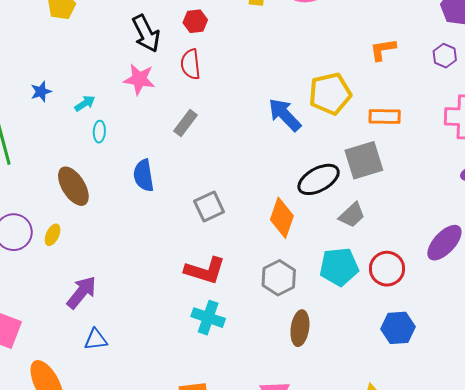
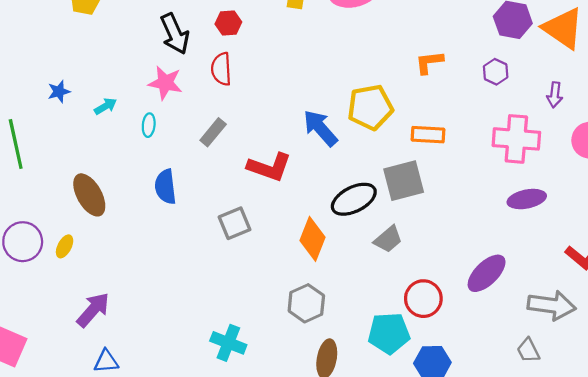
cyan ellipse: (99, 132) -> (149, 125), moved
cyan pentagon: (339, 267) -> (389, 333), moved
red L-shape: (205, 270) -> (269, 167), moved

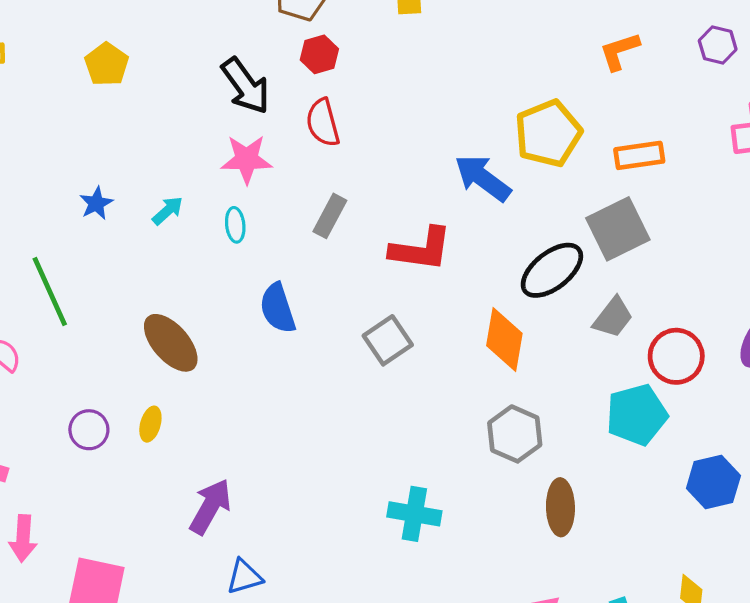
purple circle: (23, 242) -> (89, 430), size x0.7
red circle: (423, 299) -> (676, 356), moved
cyan pentagon: (389, 333) -> (637, 415), moved

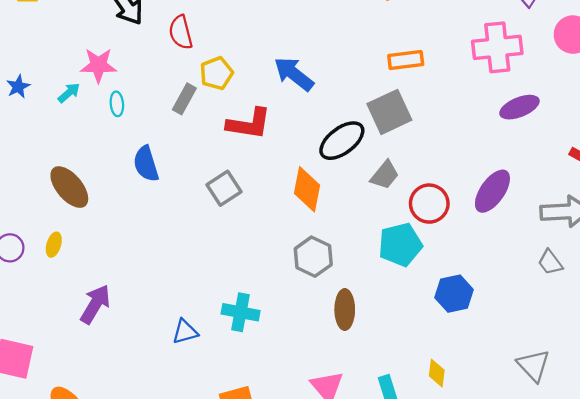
yellow pentagon: (548, 133) -> (216, 73), moved, size x0.7
pink star: (247, 159) -> (98, 65), moved
blue triangle: (244, 577) -> (185, 332), moved

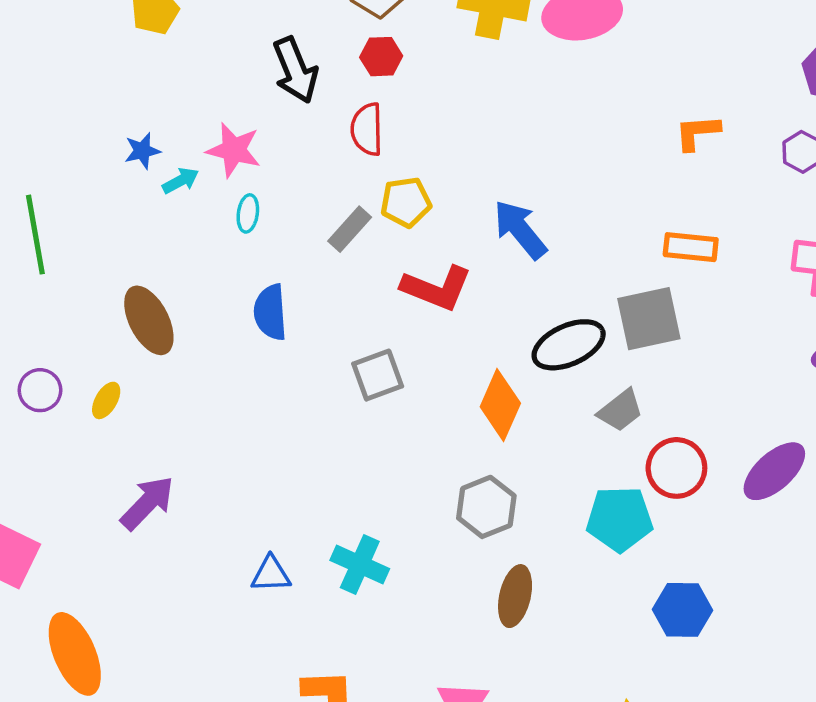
blue star: (18, 87) -> (142, 151), moved

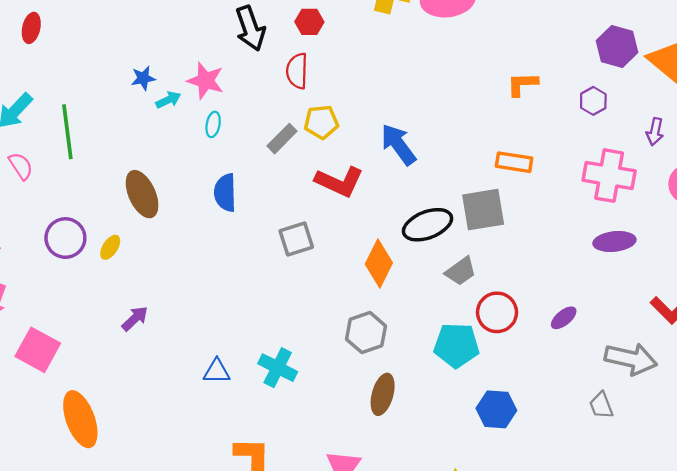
purple circle: (40, 390) -> (65, 238), size x1.4
purple ellipse: (774, 471) -> (564, 318), size x0.6
purple arrow: (147, 503) -> (135, 319), size x0.7

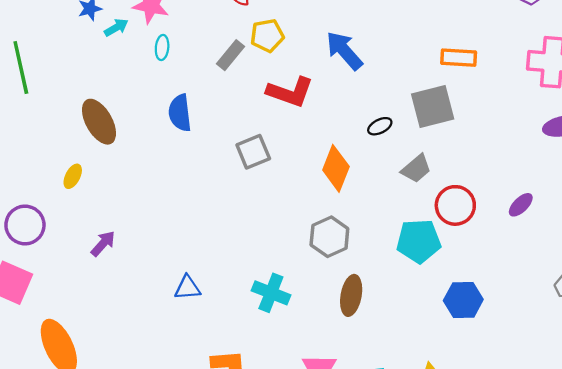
black ellipse: (428, 225) -> (380, 126), size x0.5
purple circle: (65, 238) -> (25, 225), moved
cyan cross: (278, 368) -> (271, 293), moved

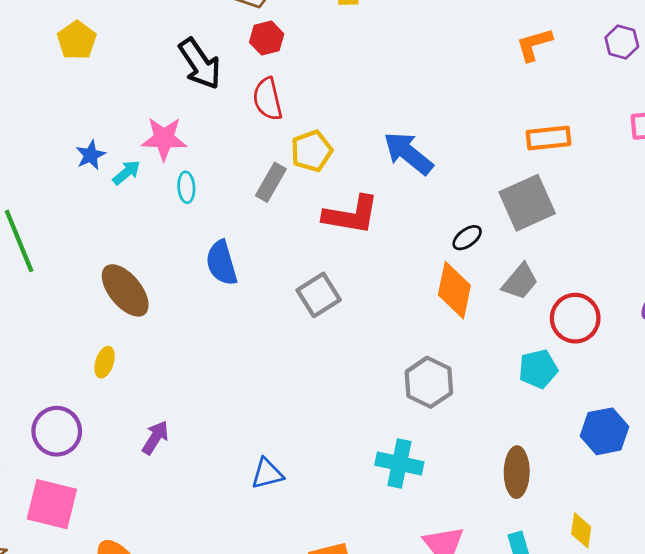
orange diamond: (336, 168) -> (454, 290), moved
cyan pentagon: (419, 241) -> (538, 369), size x0.7
cyan cross: (271, 293) -> (399, 464), moved
brown ellipse: (351, 295) -> (517, 472), moved

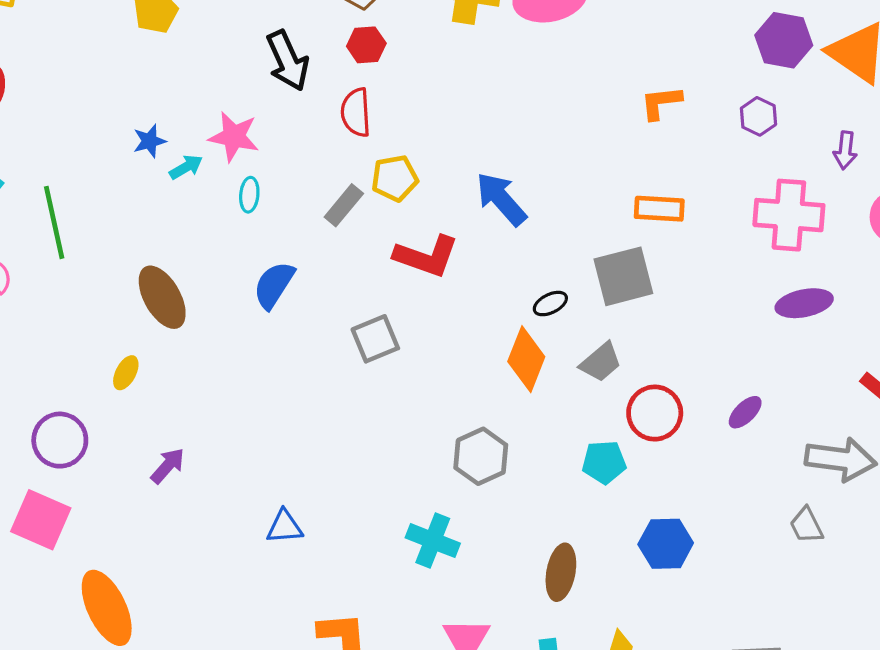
blue semicircle: (222, 263) -> (274, 285), turned 39

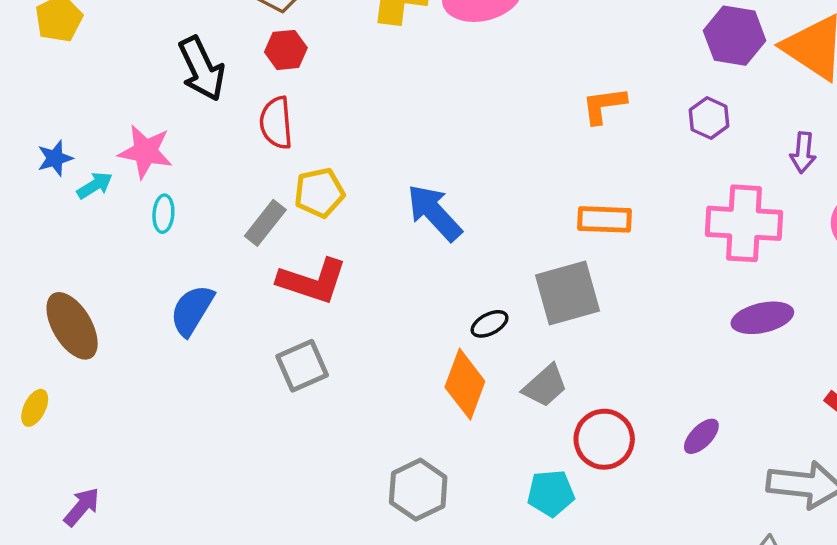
red L-shape: (426, 256) -> (312, 281), moved

